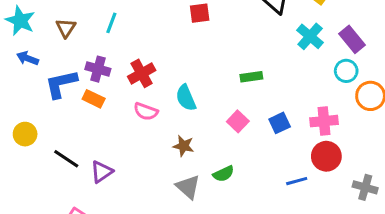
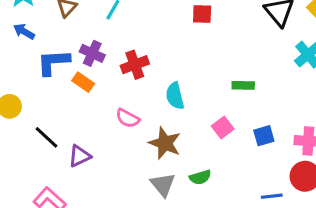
pink semicircle: (146, 111) -> (128, 118), moved
brown star: (183, 146) -> (165, 143), size x1.5

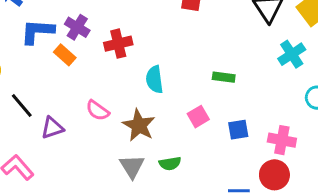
pink semicircle: (128, 118) -> (98, 111), moved

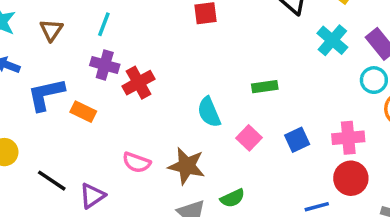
purple cross: (77, 27) -> (105, 65), moved
cyan semicircle: (154, 79) -> (209, 112), moved

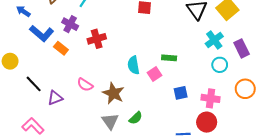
purple cross: (105, 65) -> (70, 24), moved
cyan circle: (374, 80) -> (220, 65), moved
blue L-shape: (46, 94) -> (42, 33), turned -140
pink square: (249, 138) -> (155, 74), moved
green semicircle: (233, 198) -> (136, 118), turned -32

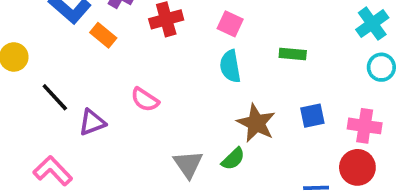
pink square: (155, 74) -> (230, 24), moved, turned -32
brown star: (113, 93) -> (256, 123), moved

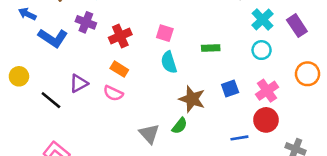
orange rectangle: (103, 35) -> (119, 69), moved
cyan circle: (381, 67) -> (262, 50), moved
purple triangle: (92, 122) -> (79, 83), moved
pink cross: (365, 126) -> (267, 91), turned -35

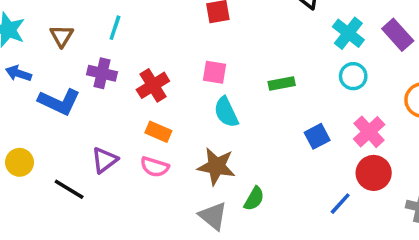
brown star: (192, 99) -> (216, 166), moved
blue line: (239, 138) -> (340, 204), turned -30

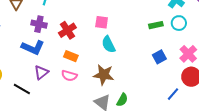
green rectangle: (282, 84) -> (156, 25), moved
blue L-shape: (59, 102) -> (33, 47), moved
green semicircle: (254, 199) -> (122, 100), moved

